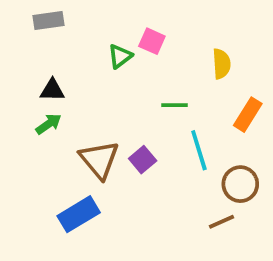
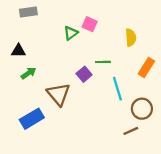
black triangle: (52, 90) -> (18, 51), moved
purple square: (143, 160) -> (84, 74), moved
blue rectangle: (79, 214) -> (32, 119), moved

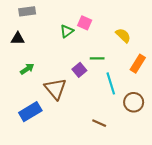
yellow semicircle: (131, 38) -> (123, 35), turned -42
black triangle: (18, 51) -> (18, 39), moved
brown line: (131, 131) -> (99, 123), moved, turned 48

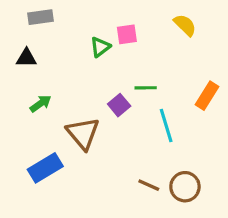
pink square: (85, 23) -> (127, 34), turned -32
yellow semicircle: (123, 35) -> (185, 25), moved
brown circle: (134, 102) -> (185, 187), moved

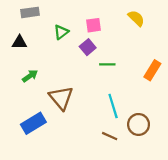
green triangle: (100, 47) -> (61, 32), moved
purple square: (119, 105) -> (88, 47), moved
cyan line: (166, 125) -> (113, 106), moved
brown circle: (185, 187) -> (139, 124), moved

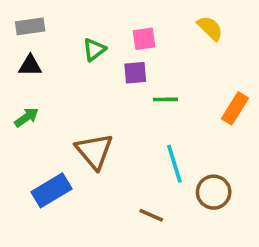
gray rectangle: (30, 12) -> (30, 26), moved
purple square: (88, 47) -> (135, 73), turned 35
green arrow: (30, 76) -> (27, 117), moved
brown line: (110, 136) -> (151, 215), moved

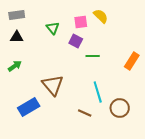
yellow semicircle: (210, 28) -> (101, 16), moved
green triangle: (94, 50) -> (53, 28), turned -32
purple square: (135, 73) -> (76, 41), turned 32
brown line: (151, 215) -> (85, 113), moved

